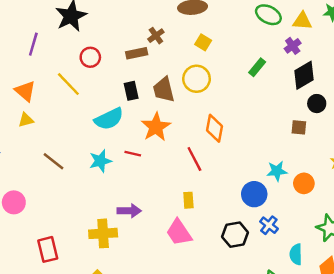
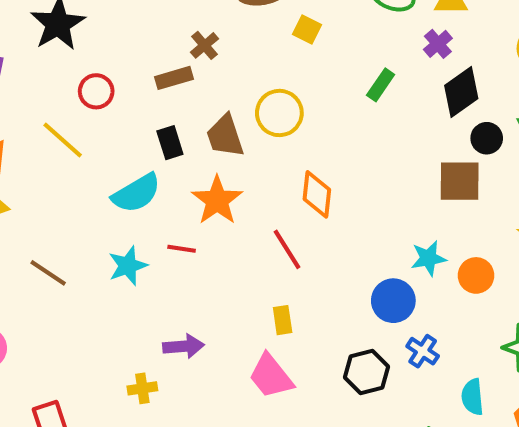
yellow square: (203, 42) -> (307, 30), moved
brown square: (299, 127) -> (460, 181), size x1.6
yellow cross: (103, 233) -> (142, 388), size x0.6

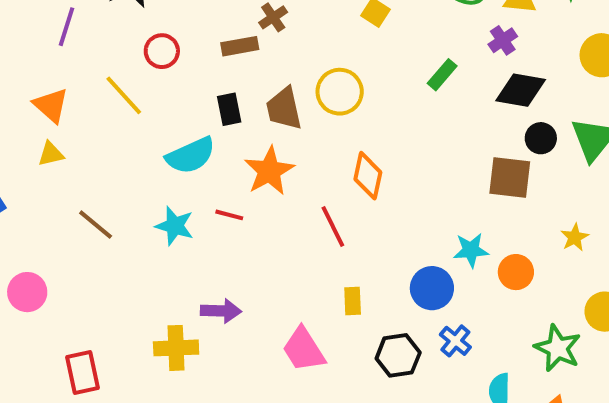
black diamond: (461, 92) -> (521, 90), turned 39
cyan star: (128, 266) -> (175, 226), turned 30
yellow rectangle: (283, 320) -> (353, 301), moved
yellow cross: (142, 388) -> (176, 348), size x1.5

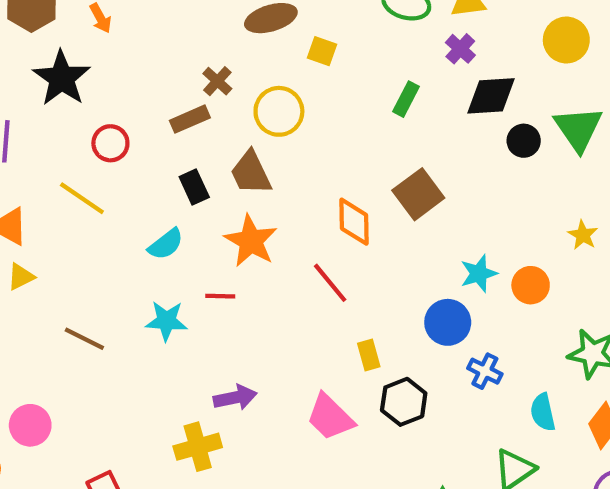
yellow circle: (340, 92) -> (279, 111), moved
cyan semicircle: (191, 156) -> (166, 244), size x0.7
brown square: (510, 178) -> (418, 194), moved, turned -30
black hexagon: (398, 355) -> (404, 402), moved

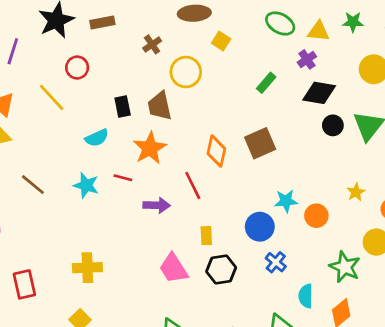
brown rectangle: (190, 119) -> (102, 22), moved
purple arrow: (235, 397) -> (157, 205), moved

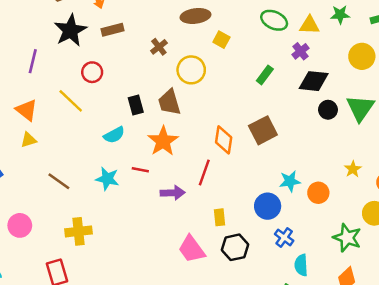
red line: (193, 185) -> (204, 173), turned 50
yellow cross: (87, 268) -> (78, 231), moved
cyan semicircle: (306, 296) -> (301, 265), moved

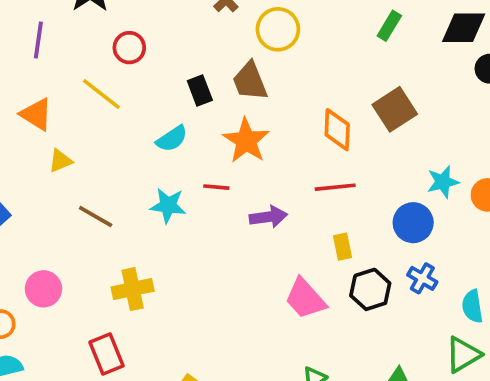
yellow triangle: (28, 140) -> (60, 161), moved
red line: (204, 173) -> (335, 187), moved, turned 70
blue cross: (284, 237) -> (422, 278), moved

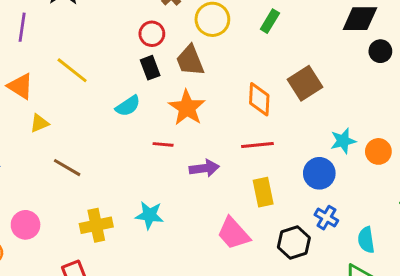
green rectangle: (389, 26) -> (270, 21), moved
red circle: (129, 48) -> (152, 34), moved
cyan star: (168, 206) -> (149, 215), moved
yellow rectangle: (343, 247) -> (263, 192), size x1.4
black hexagon: (370, 289) -> (294, 242), moved

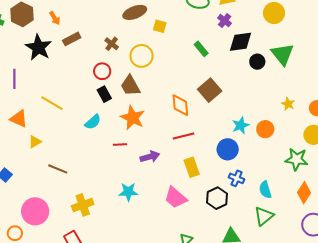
green rectangle: (270, 21) -> (201, 49), moved, turned -63
cyan star: (149, 215) -> (128, 192), moved
pink circle: (26, 225) -> (35, 211), size x1.4

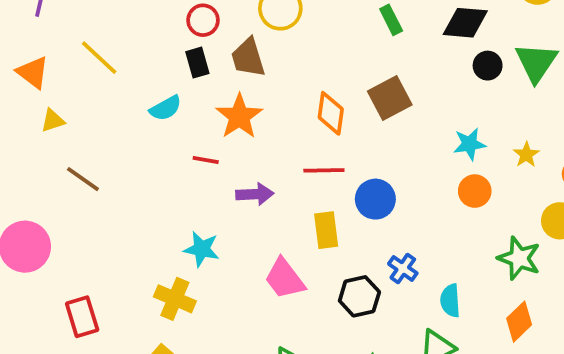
cyan star: (241, 125) -> (470, 144), moved
blue circle: (228, 149) -> (375, 199), moved
yellow cross: (83, 205) -> (175, 299), moved, turned 30

